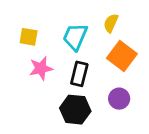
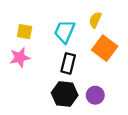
pink star: (41, 68) -> (20, 58), moved
purple circle: (119, 99) -> (95, 95), moved

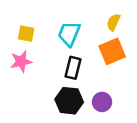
yellow semicircle: (95, 20) -> (113, 22), moved
orange square: (105, 48) -> (112, 51), turned 30

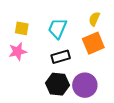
black rectangle: (73, 68) -> (61, 57), turned 60
purple circle: (102, 102) -> (85, 85), size x1.5

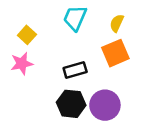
yellow square: (22, 28) -> (27, 35), turned 32
cyan trapezoid: (58, 28) -> (75, 18), moved

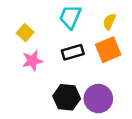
pink star: (22, 64) -> (32, 61), moved
black rectangle: (75, 70) -> (73, 52), moved

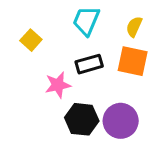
orange square: (108, 50) -> (133, 61), turned 35
pink star: (32, 61) -> (58, 85), moved

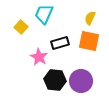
cyan trapezoid: (86, 21) -> (44, 14), moved
pink star: (58, 85) -> (39, 57), turned -30

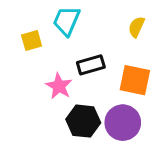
yellow square: (21, 27) -> (32, 41), turned 32
orange square: (89, 41) -> (135, 80), moved

